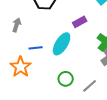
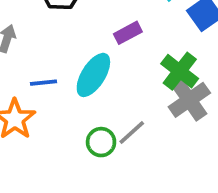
gray line: (90, 86) -> (132, 132), moved

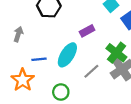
gray line: (132, 132) -> (91, 71), moved
green circle: (101, 142) -> (61, 92), moved

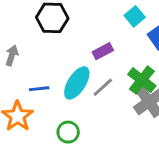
gray line: (91, 71) -> (103, 87), moved

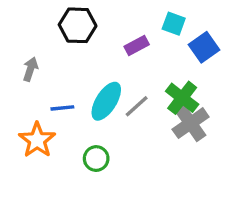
cyan square: (135, 16) -> (174, 24), turned -30
purple rectangle: (103, 51) -> (137, 46), moved

